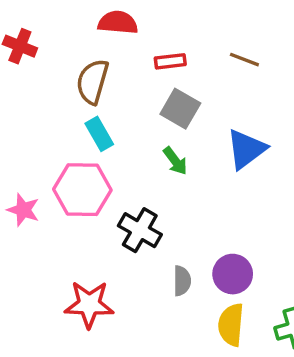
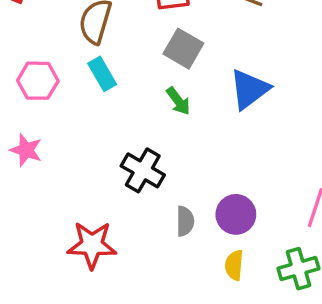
pink hexagon: (82, 190) -> (38, 81), moved, size x0.7
yellow semicircle: (231, 325) -> (234, 265), size x0.7

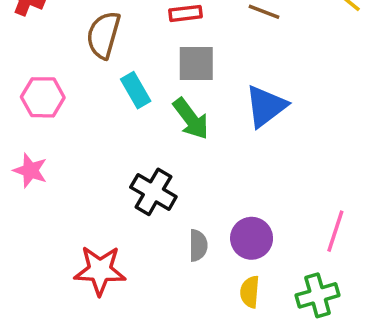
gray square: (183, 49) -> (196, 63), turned -30
cyan rectangle: (102, 74) -> (136, 90), moved
green arrow: (178, 101) -> (191, 119), size x1.4

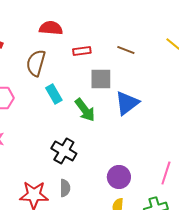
gray square: (196, 63) -> (101, 79), moved
gray semicircle: (198, 245) -> (65, 188), moved

